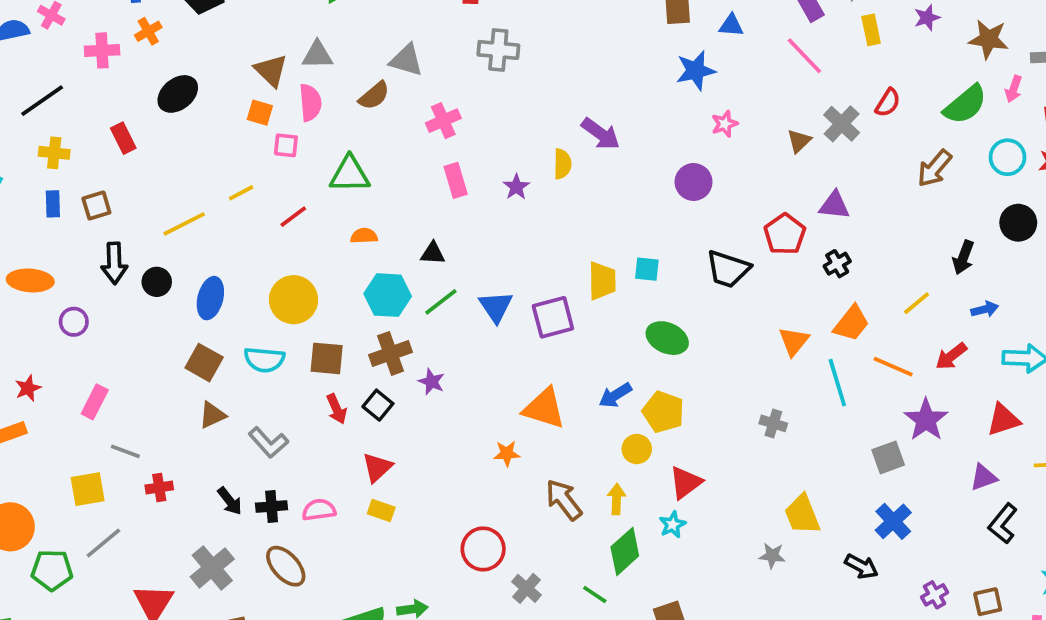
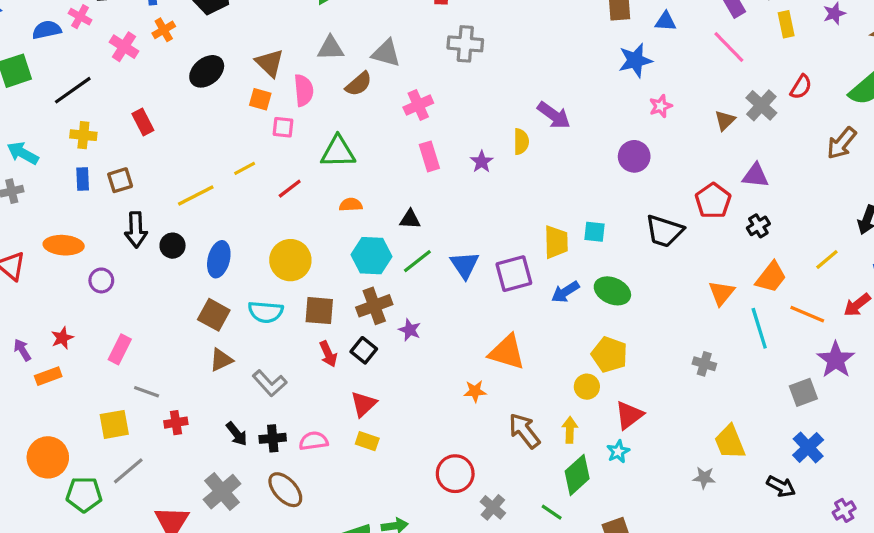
pink cross: (102, 50) -> (124, 47), turned 36
gray triangle: (317, 55) -> (331, 48), moved
black ellipse: (178, 94) -> (207, 71), moved
blue arrow: (615, 395) -> (565, 292), moved

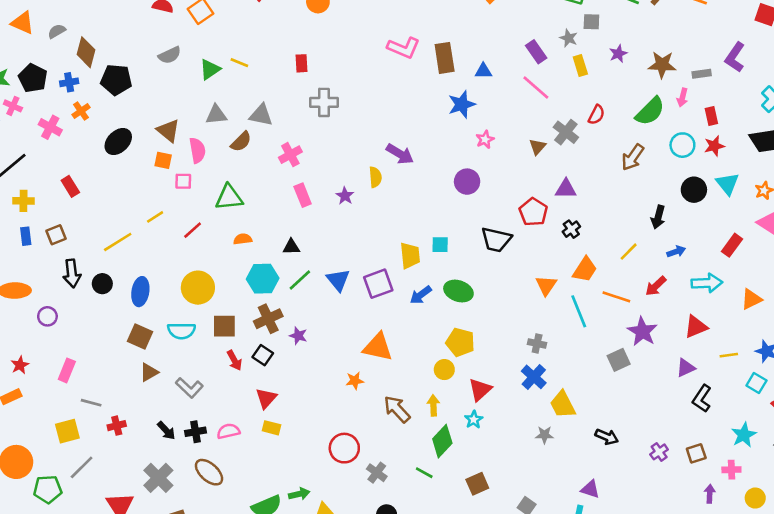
blue cross: (808, 447) -> (534, 377), moved

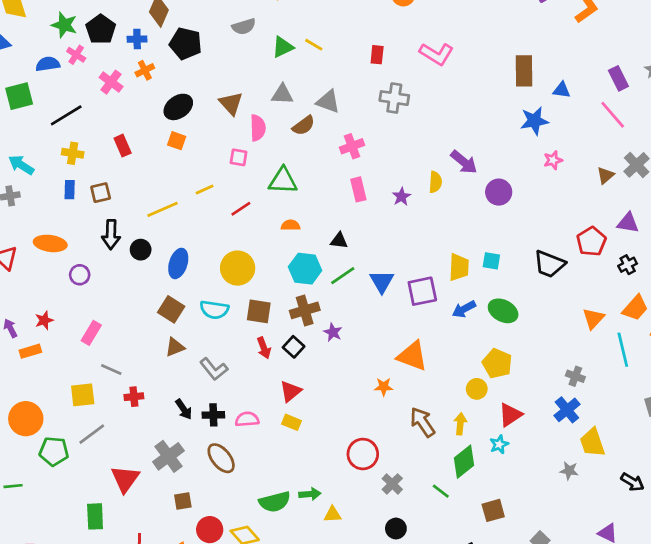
pink L-shape: (404, 48) -> (436, 54), moved
orange square: (163, 160) -> (177, 141), moved
purple circle: (467, 182) -> (499, 192), moved

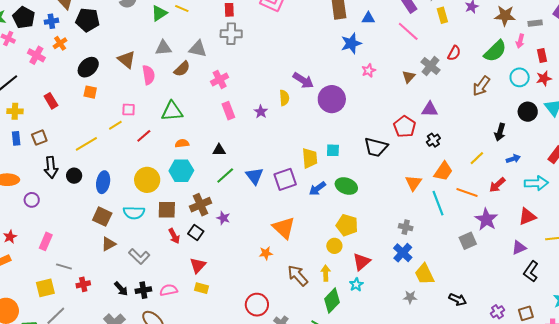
gray cross: (394, 98) -> (231, 34), moved
pink square: (239, 157) -> (129, 110), moved
purple circle: (499, 192) -> (332, 99), size x1.4
cyan hexagon: (305, 269) -> (181, 171), moved
orange triangle: (412, 356) -> (284, 228), turned 30

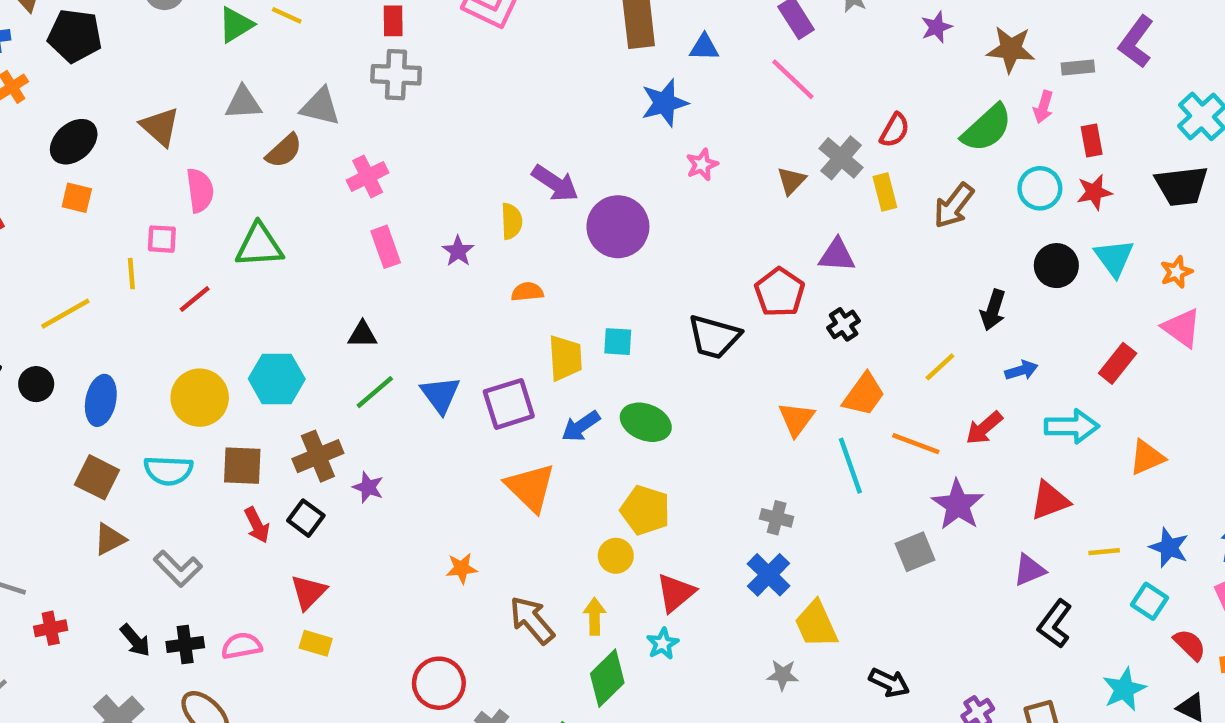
yellow rectangle: (442, 15) -> (885, 192), moved
pink semicircle: (149, 75) -> (200, 190), moved
yellow line: (115, 125) -> (131, 274), turned -64
orange semicircle: (182, 143) -> (527, 292), moved
orange triangle: (284, 228) -> (530, 487), moved

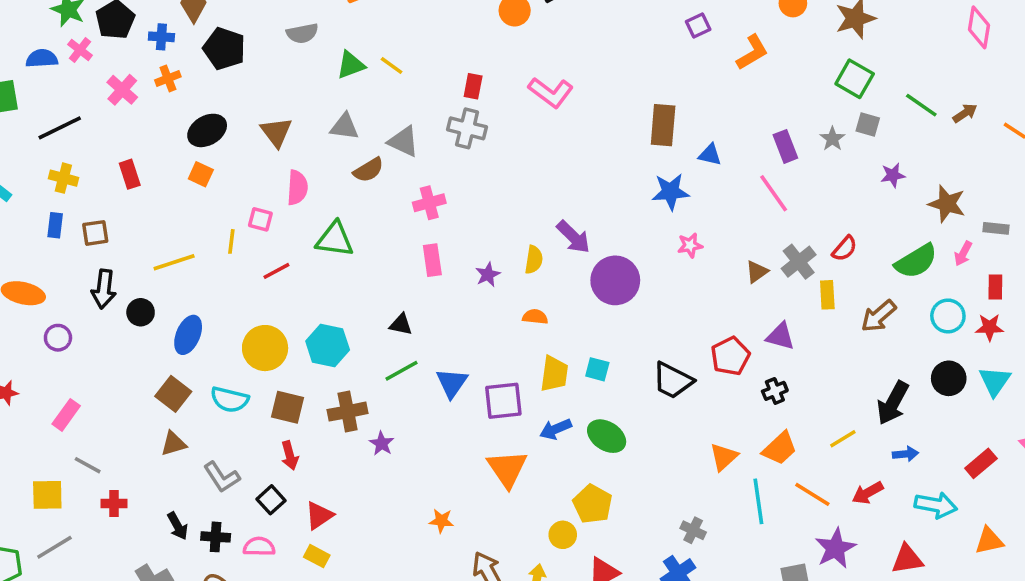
black arrow: (993, 310) -> (893, 403), size x1.4
black square: (306, 518) -> (271, 500), moved

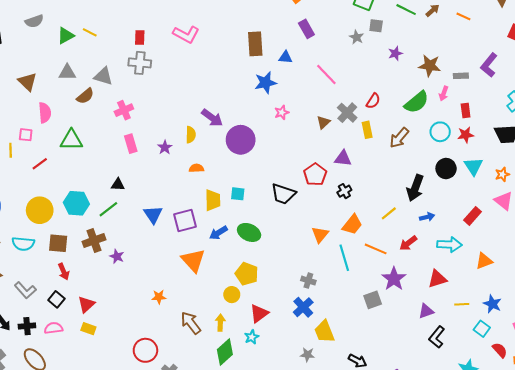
purple rectangle: (785, 146) -> (306, 29), moved
green line: (401, 371) -> (108, 209), moved

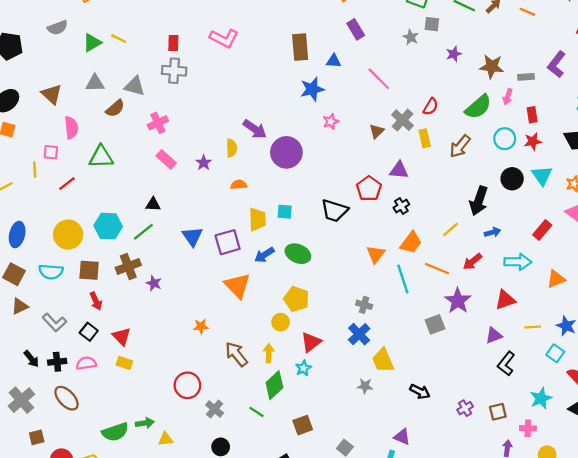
pink rectangle: (131, 144) -> (166, 159), turned -30
red triangle: (86, 304) -> (121, 336), turned -30

